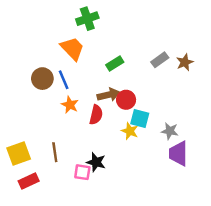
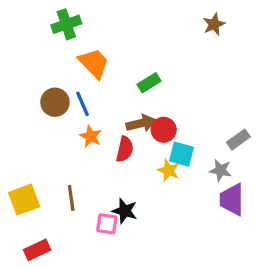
green cross: (87, 19) -> (66, 24), moved
gray rectangle: (160, 60) -> (238, 140), moved
brown star: (185, 62) -> (214, 24), moved
red rectangle: (29, 181) -> (37, 250), moved

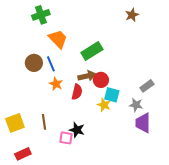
green rectangle: (149, 83) -> (92, 51), size x1.5

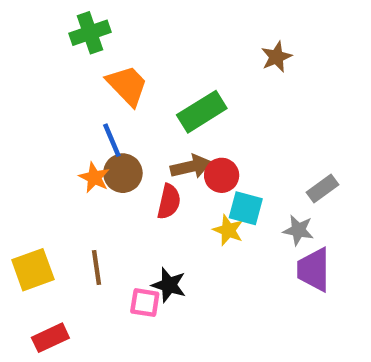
brown star: (132, 15) -> (276, 57), moved
brown circle: (34, 63) -> (123, 173), moved
orange star: (56, 84) -> (94, 178), moved

